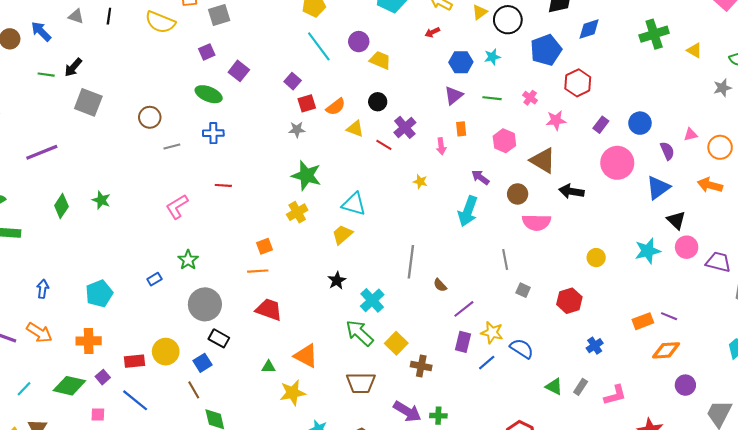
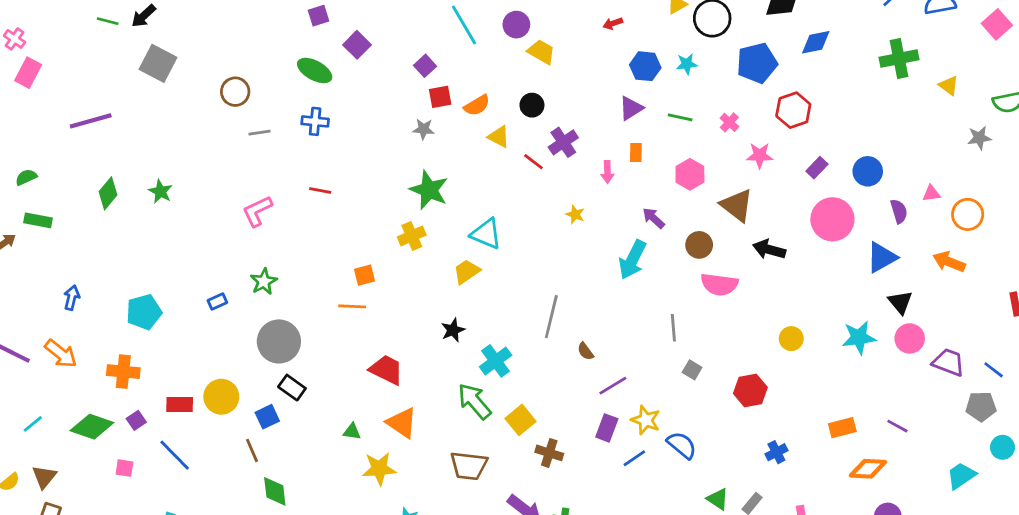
red trapezoid: (269, 310) -> (386, 370), moved
purple line: (669, 316) -> (897, 426), moved

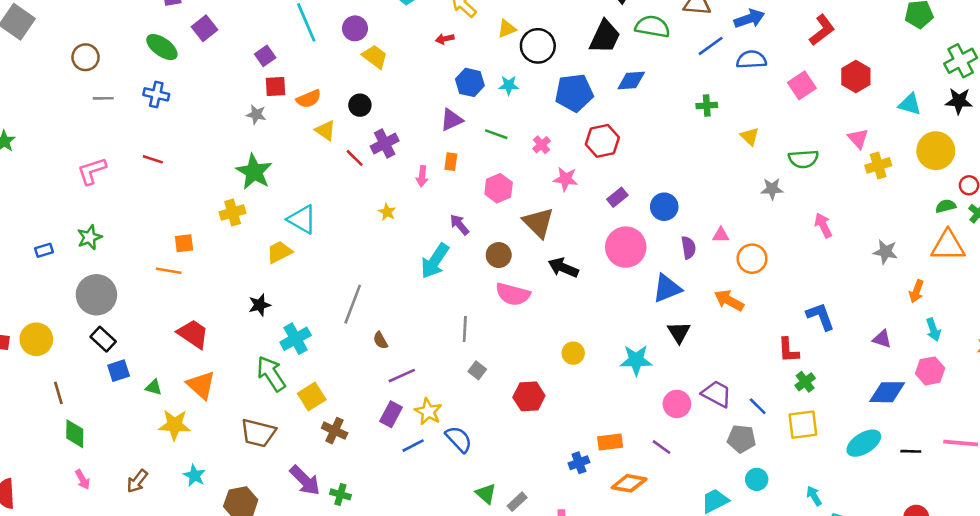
green cross: (899, 58) -> (707, 105), size x0.6
pink circle: (910, 338) -> (677, 404), moved
blue square: (267, 417) -> (119, 371), moved
blue cross: (776, 452) -> (579, 463), moved

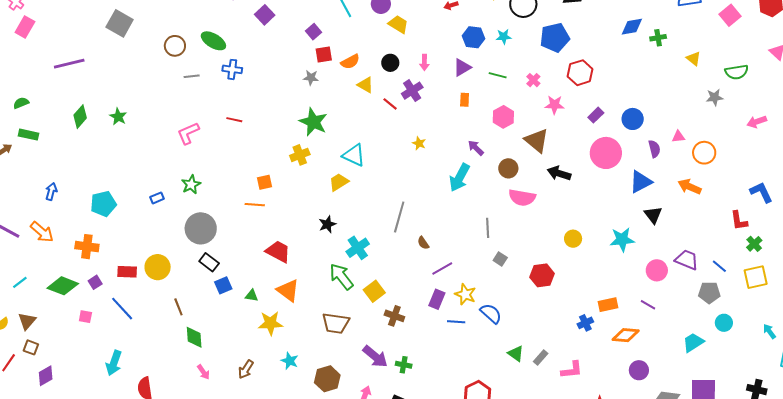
green ellipse: (162, 47) -> (213, 41), moved
blue diamond: (631, 81) -> (632, 27), moved
pink arrow: (422, 176) -> (424, 62), moved
pink arrow: (823, 225) -> (757, 122), turned -78
blue line: (413, 446) -> (456, 322), turned 36

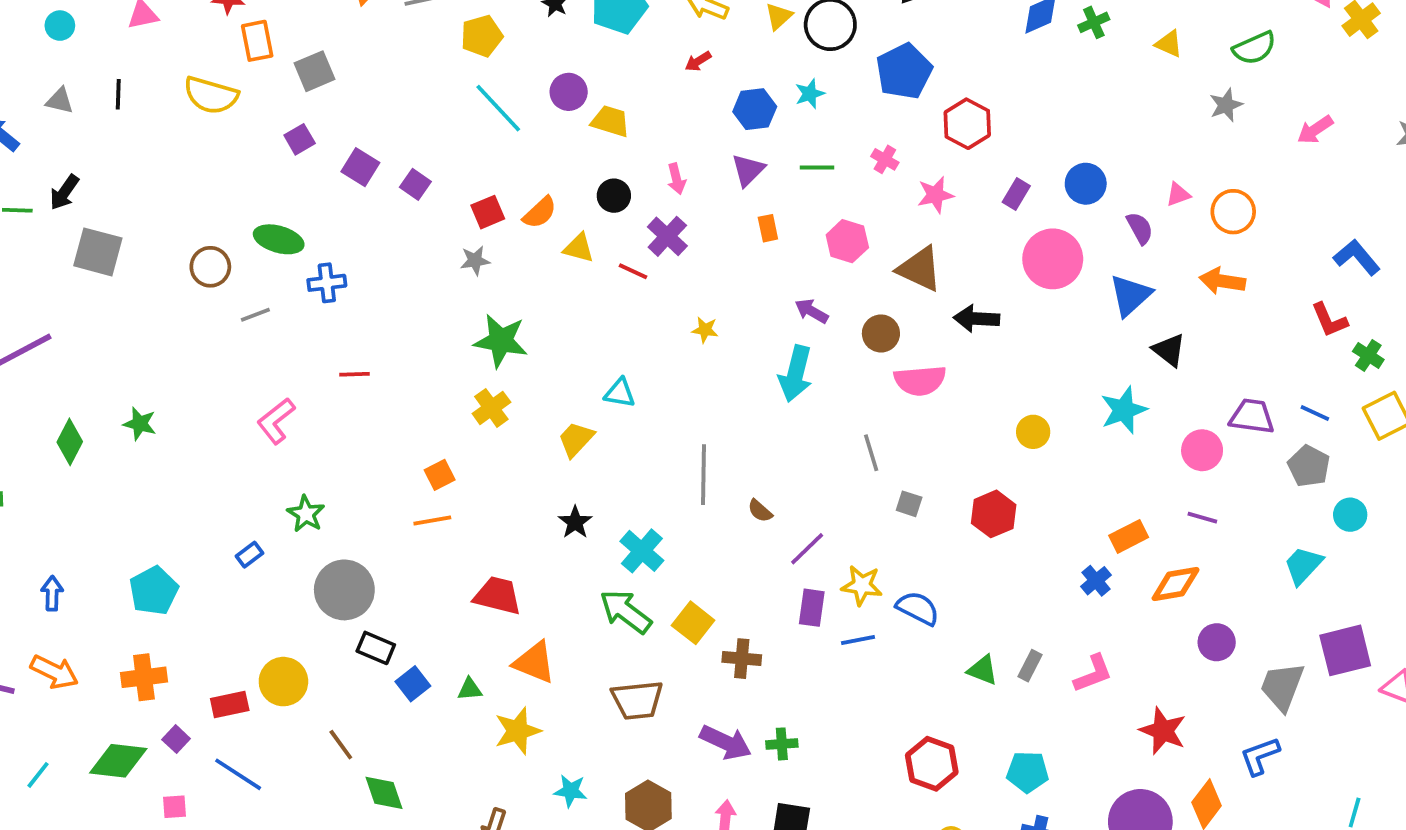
purple square: (313, 32) -> (415, 184), moved
cyan triangle: (354, 155) -> (620, 393), moved, size x0.7
gray pentagon: (709, 293) -> (1309, 466), turned -30

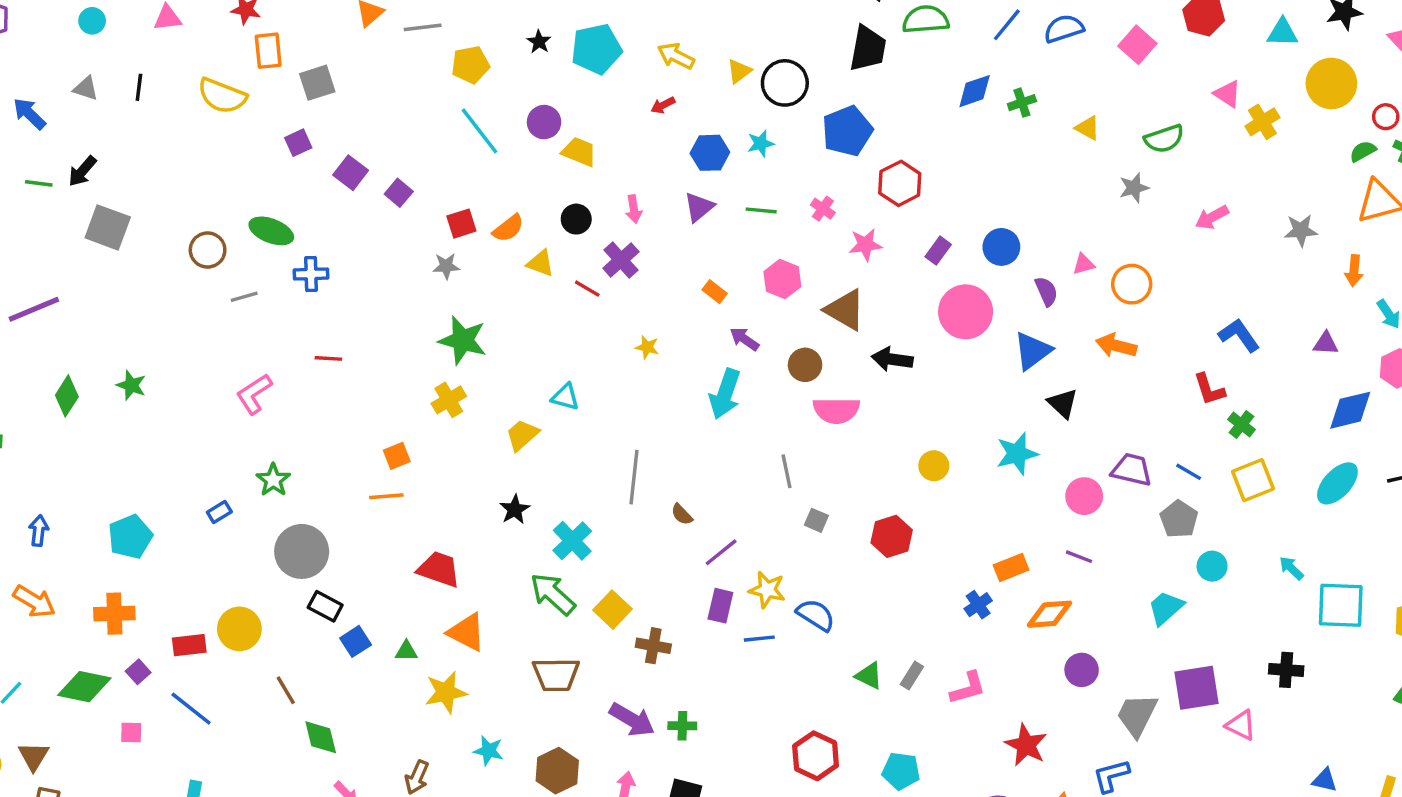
orange rectangle: (768, 228) -> (715, 292), moved, turned -45

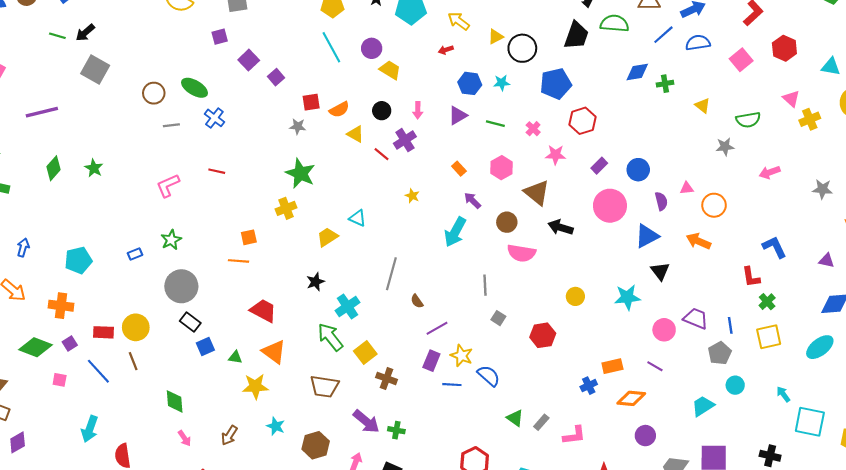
blue cross: (311, 274) -> (214, 118), turned 30
blue line: (1189, 472) -> (730, 325), turned 42
brown line: (286, 690) -> (133, 361), moved

